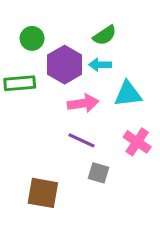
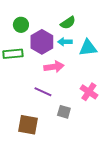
cyan triangle: (128, 94) -> (88, 48), moved
purple line: (81, 140) -> (43, 92), moved

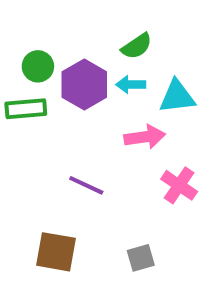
green circle: (21, 25) -> (38, 66), moved
pink arrow: (54, 67) -> (145, 137), moved
gray square: (64, 112) -> (141, 258), moved, turned -32

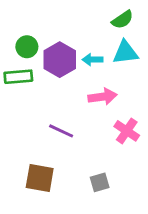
green semicircle: (137, 46) -> (122, 20), moved
cyan triangle: (177, 97) -> (125, 52), moved

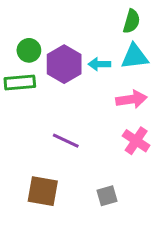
green semicircle: (122, 20) -> (132, 21), turned -40
pink arrow: (102, 97) -> (132, 99), moved

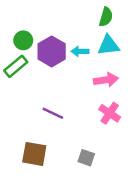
green rectangle: (20, 83) -> (16, 66), turned -35
gray square: (107, 196) -> (86, 158), turned 35

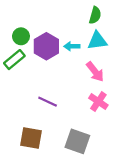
pink arrow: (106, 80) -> (95, 72), turned 60
gray square: (86, 158) -> (77, 141), size x1.6

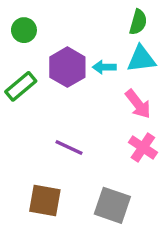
green circle: (21, 36) -> (24, 30), moved

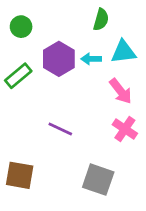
green semicircle: (138, 22) -> (101, 20), moved
brown square: (45, 201) -> (20, 175), moved

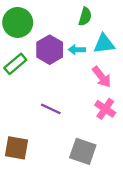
green circle: (21, 27) -> (18, 22), size x1.6

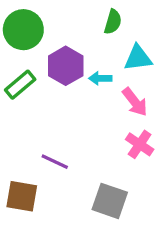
cyan arrow: (77, 50) -> (100, 78), moved
purple line: (51, 109) -> (55, 162), moved

